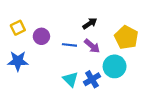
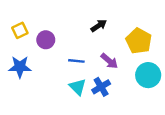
blue line: (69, 45) -> (76, 61), moved
purple arrow: (92, 46) -> (109, 61), moved
cyan circle: (115, 66) -> (148, 75), moved

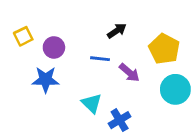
blue line: (76, 61) -> (100, 59), moved
blue star: (20, 67) -> (46, 80), moved
blue cross: (101, 87) -> (120, 120), moved

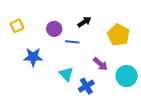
purple circle: (54, 47) -> (54, 29), moved
purple arrow: (129, 73) -> (100, 64), moved
cyan circle: (175, 89) -> (127, 76), moved

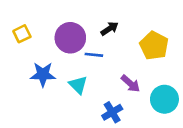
purple circle: (54, 29) -> (70, 38), size x1.5
cyan triangle: (66, 74) -> (78, 85), moved

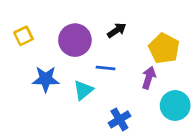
blue line: (94, 55) -> (106, 68), moved
purple arrow: (130, 84) -> (149, 78), moved, turned -114
cyan triangle: (78, 85) -> (83, 90), turned 36

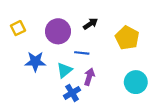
purple arrow: (149, 78) -> (89, 77), moved
blue cross: (119, 119) -> (72, 93), moved

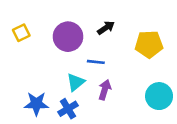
yellow pentagon: (127, 38) -> (149, 44), turned -30
blue star: (35, 62) -> (36, 104), moved
blue cross: (72, 93) -> (68, 109), moved

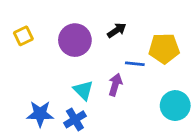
blue line: (96, 62) -> (135, 64), moved
cyan triangle: (76, 82) -> (83, 90), turned -36
purple arrow: (105, 90) -> (115, 85), moved

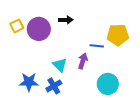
black arrow: (117, 30) -> (66, 20), moved, turned 32
purple circle: (75, 40) -> (39, 29), moved
cyan circle: (175, 106) -> (108, 84), moved

